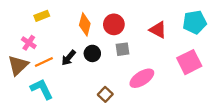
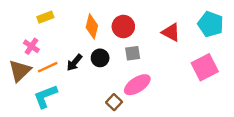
cyan pentagon: (195, 22) -> (211, 24), turned 30
pink ellipse: (142, 78) -> (137, 85), moved
cyan L-shape: (42, 89) -> (45, 96), turned -85

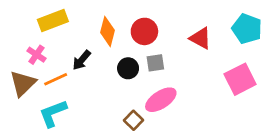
yellow rectangle: (45, 17) -> (53, 20), size x1.5
black circle: (100, 58) -> (128, 68), moved
black arrow: (74, 63) -> (82, 60), moved

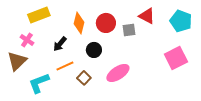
red triangle: (200, 38) -> (147, 16), moved
gray square: (155, 63) -> (129, 30), moved
orange line: (56, 79) -> (65, 66), moved
brown square: (134, 120) -> (84, 78), moved

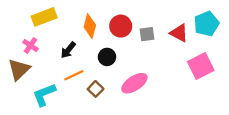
red triangle: (147, 16) -> (179, 33), moved
cyan pentagon: (181, 21) -> (206, 24), turned 30

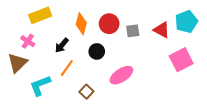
orange line: (74, 75) -> (67, 68), turned -30
brown square: (96, 89) -> (86, 92), moved

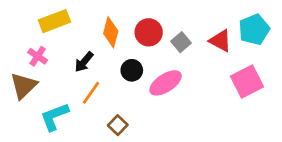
gray square: (133, 31) -> (181, 42), turned -32
pink ellipse: (121, 75) -> (166, 83), moved

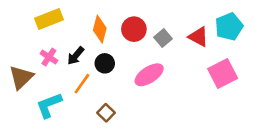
pink cross: (38, 56) -> (49, 57), moved
black circle: (132, 70) -> (105, 63), moved

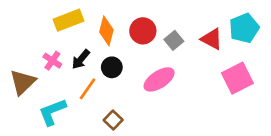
yellow rectangle: (49, 19) -> (69, 20), moved

